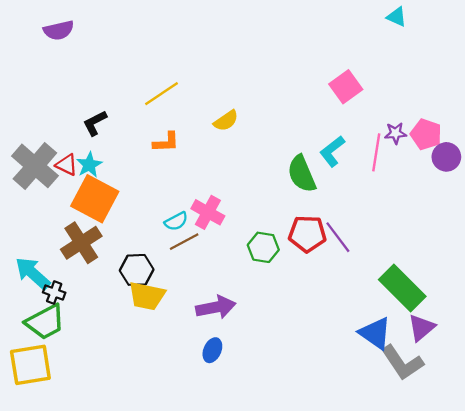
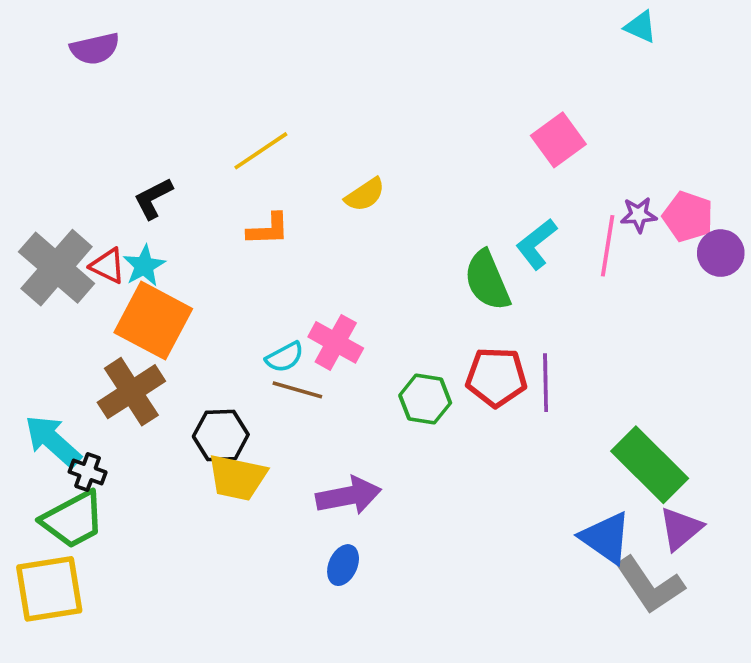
purple line: (338, 237) -> (546, 383), turned 36
brown line: (184, 242) -> (297, 390), turned 44

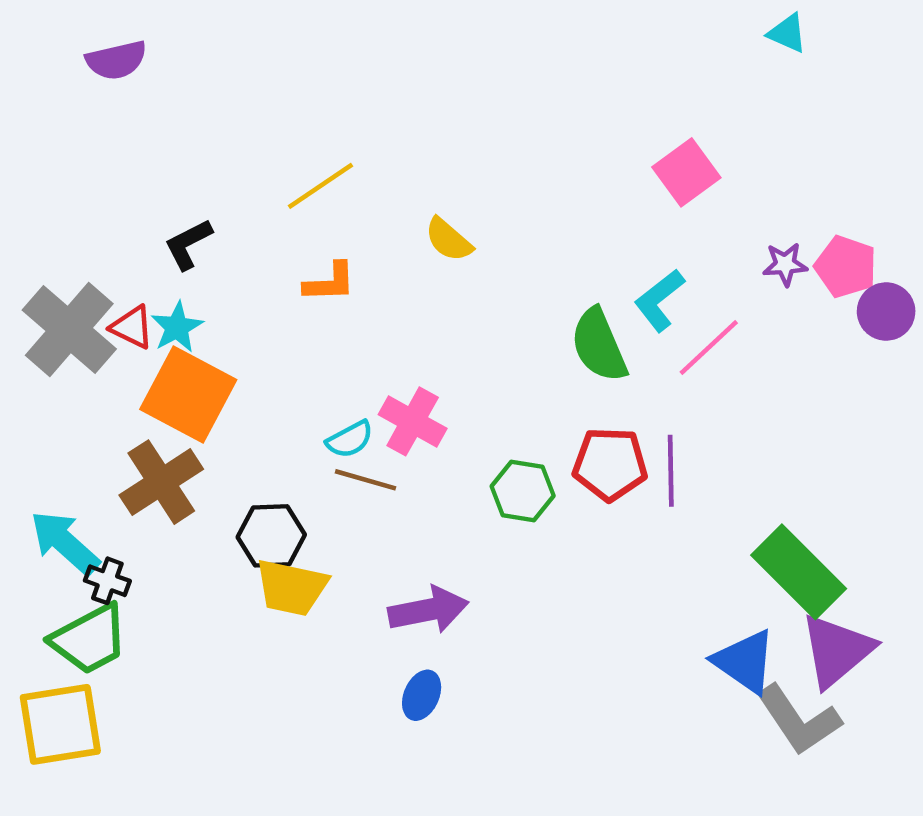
yellow semicircle: (365, 195) -> (449, 240), turned 75
pink line: (608, 246) -> (709, 347), moved, turned 38
purple triangle: (681, 529) -> (837, 650), size x1.4

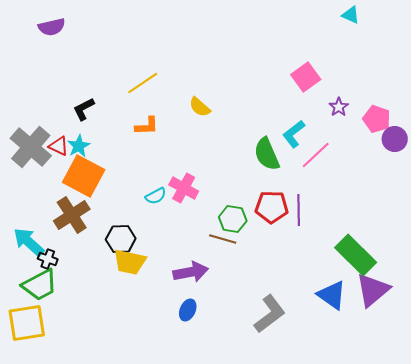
purple star: (785, 264) -> (339, 107), moved, turned -30
brown line: (365, 480) -> (223, 239), moved
gray L-shape: (799, 720) -> (270, 314), moved, turned -93

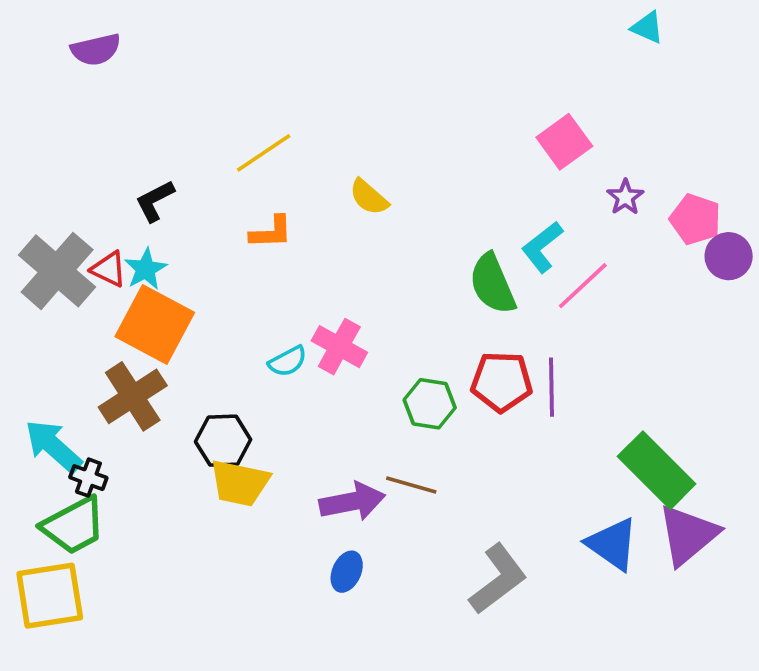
brown line: (223, 239) -> (411, 485), moved

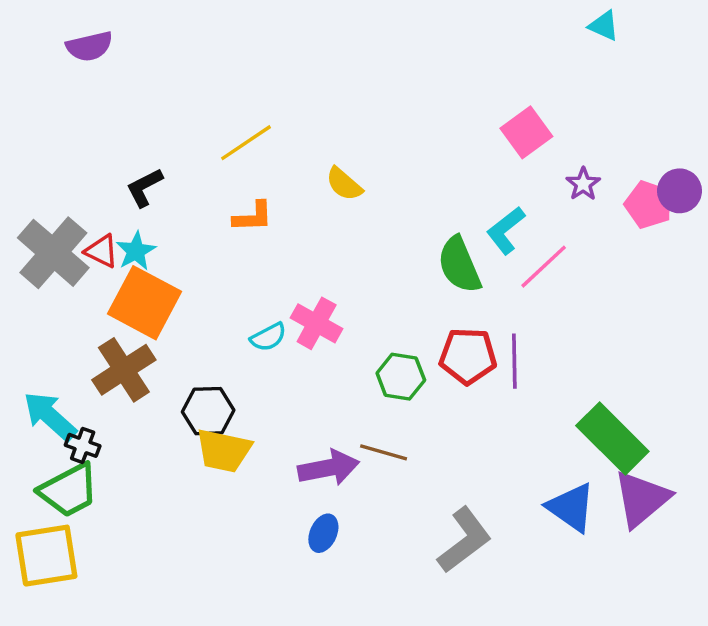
purple circle: (729, 256) -> (679, 191), moved

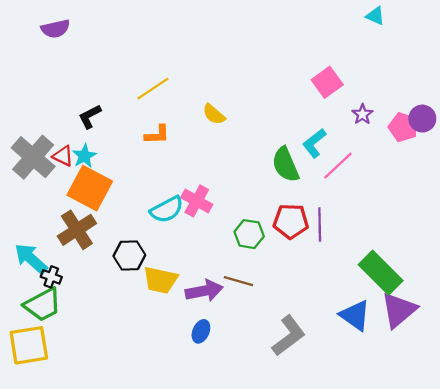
cyan semicircle: (268, 337) -> (167, 209), size x1.5
yellow trapezoid: (224, 451) -> (160, 280), moved

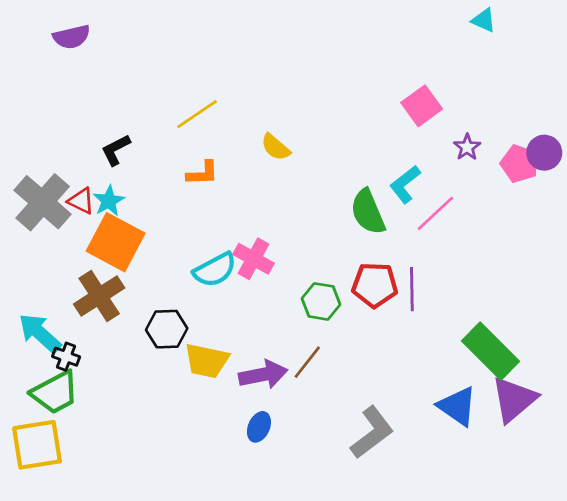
brown line: (238, 281) -> (307, 362), turned -68

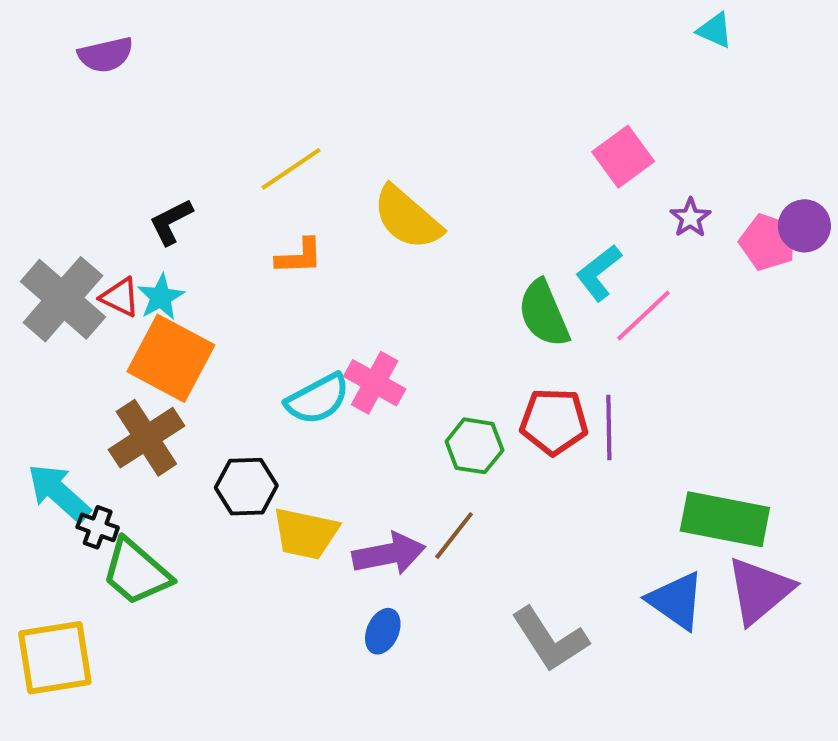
yellow semicircle: (276, 147) -> (407, 218), size x1.6
green rectangle: (491, 351) -> (725, 519), turned -34
green trapezoid: (55, 392) -> (136, 572), moved, turned 69
gray L-shape: (372, 432) -> (550, 639), turned 94

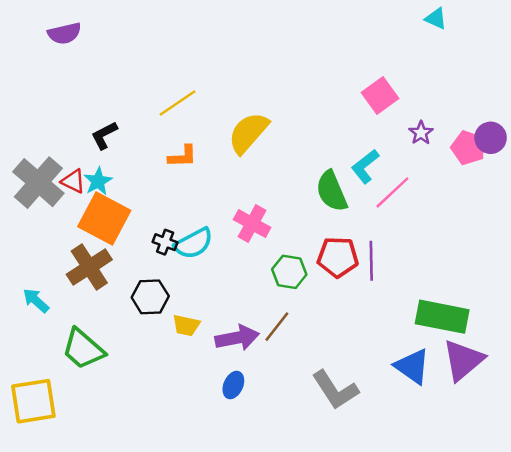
yellow semicircle: (407, 218) -> (248, 133), turned 90
pink cross: (375, 383) -> (252, 224), moved
cyan arrow: (59, 493) -> (36, 301), size x0.7
black cross: (98, 527) -> (165, 242), moved
yellow trapezoid: (305, 533) -> (186, 325), size x0.7

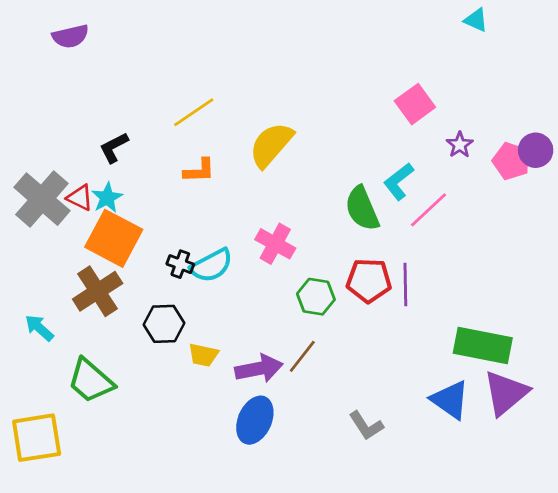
blue ellipse: (233, 385) -> (255, 420), size x1.6
gray L-shape: (335, 390) -> (366, 426), size x0.7

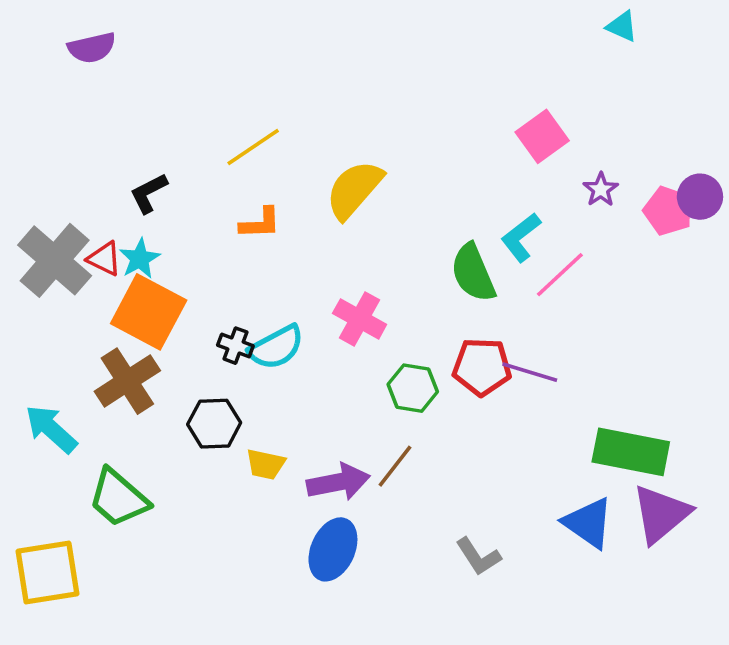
purple line: (405, 284) -> (530, 372), turned -72
cyan arrow: (39, 328) -> (51, 429), size x1.4

